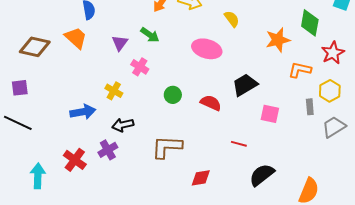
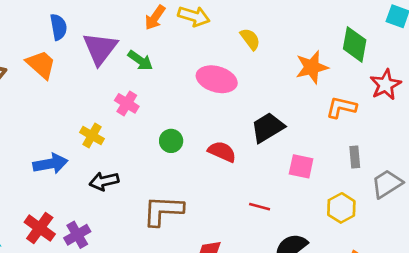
purple triangle: (120, 43) -> (100, 48), moved, size x1.6
yellow hexagon: (330, 91) -> (341, 208), moved
purple cross: (108, 150) -> (77, 235), moved

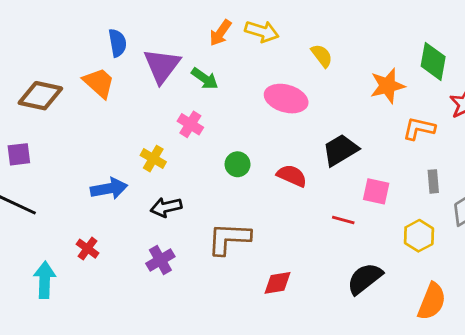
red line: (260, 207) -> (343, 220), moved
red cross: (40, 228) -> (88, 249), moved, size x0.7
purple cross: (77, 235) -> (160, 260), moved

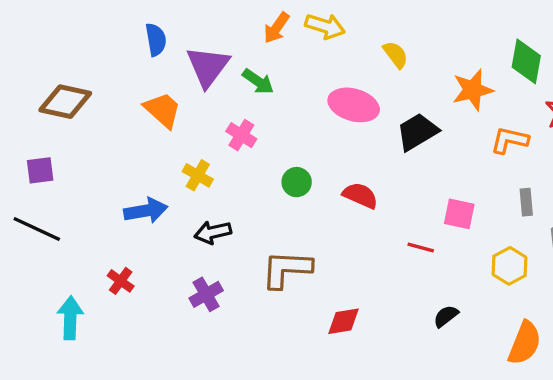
orange trapezoid: (99, 83) -> (163, 110), moved
black trapezoid: (340, 150) -> (417, 132), moved
black semicircle: (365, 279) -> (446, 316), size x0.6

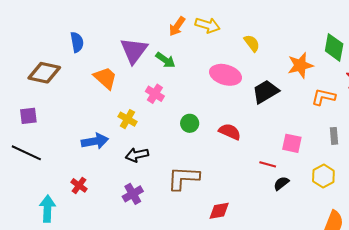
blue semicircle: (156, 40) -> (77, 42), moved
black semicircle: (446, 316) -> (281, 183), moved

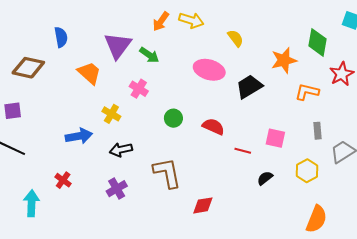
red line: (268, 164) -> (243, 151), moved
brown L-shape: (183, 178) -> (167, 173), turned 76

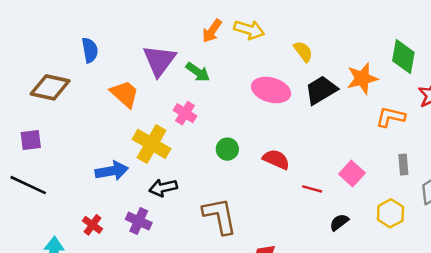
black trapezoid: (249, 87) -> (321, 90), moved
yellow cross: (111, 114) -> (152, 144), size x1.6
pink square: (275, 138) -> (352, 173), turned 30
purple cross: (117, 189) -> (139, 221), moved, turned -36

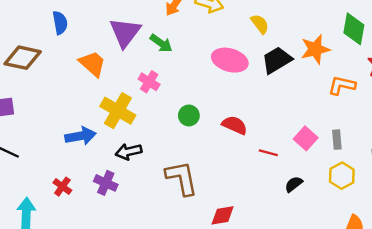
gray rectangle: (403, 164) -> (337, 140), moved

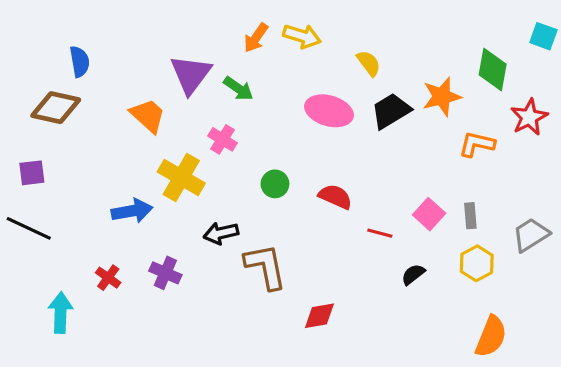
blue semicircle: (60, 23) -> (80, 62), moved
black arrow: (129, 152) -> (221, 233), moved

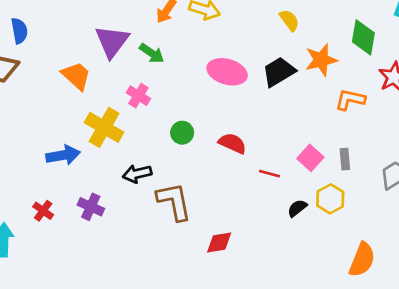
yellow semicircle: (369, 63) -> (289, 20), moved
yellow hexagon: (477, 263) -> (330, 199), moved

